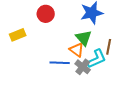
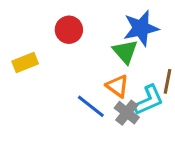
green triangle: (84, 38) -> (125, 52), moved
blue line: (60, 63) -> (91, 106), turned 36

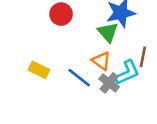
yellow rectangle: (25, 63) -> (39, 70), moved, turned 48

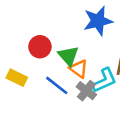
red circle: (61, 14) -> (40, 47), moved
green triangle: (108, 32) -> (68, 56), moved

